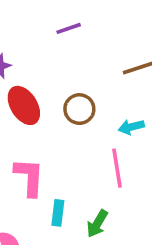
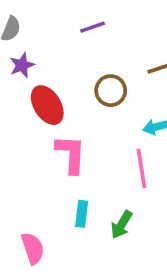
brown circle: (79, 109) -> (111, 91), moved
pink L-shape: (29, 177) -> (71, 154), moved

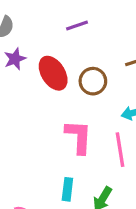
red ellipse: (47, 105) -> (53, 73), moved
pink L-shape: (71, 154) -> (79, 137), moved

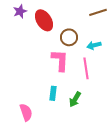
brown circle: (93, 81) -> (69, 37), moved

